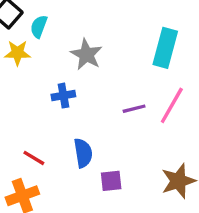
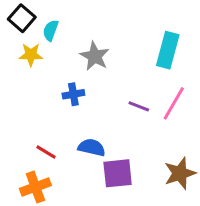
purple line: (134, 109) -> (139, 106), turned 35
blue semicircle: (83, 153) -> (92, 147), turned -68
purple square: (111, 181) -> (118, 173), size x1.5

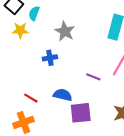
purple line: (139, 106) -> (93, 77), moved

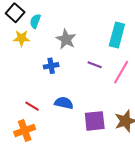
purple line: (93, 77) -> (95, 65), moved
purple square: (81, 113) -> (95, 121), moved

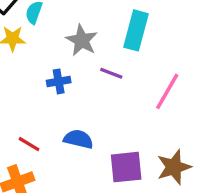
cyan rectangle: (117, 35) -> (136, 30), moved
purple line: (95, 65) -> (111, 73), moved

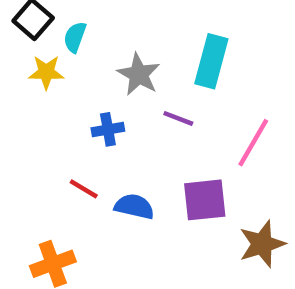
red line: (29, 144) -> (84, 189), moved
purple square: (126, 167) -> (205, 200), moved

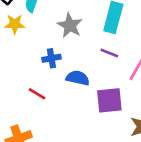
purple line: (178, 118) -> (109, 53), moved
blue semicircle: (134, 207) -> (78, 78), moved

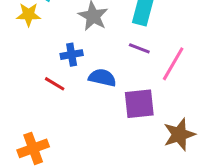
red line: (37, 94) -> (55, 84), moved

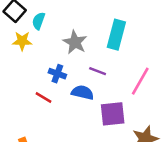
purple line: (139, 48) -> (98, 71), moved
blue cross: (72, 55) -> (57, 74), turned 30

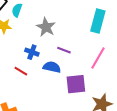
cyan rectangle: (116, 35) -> (98, 21), moved

